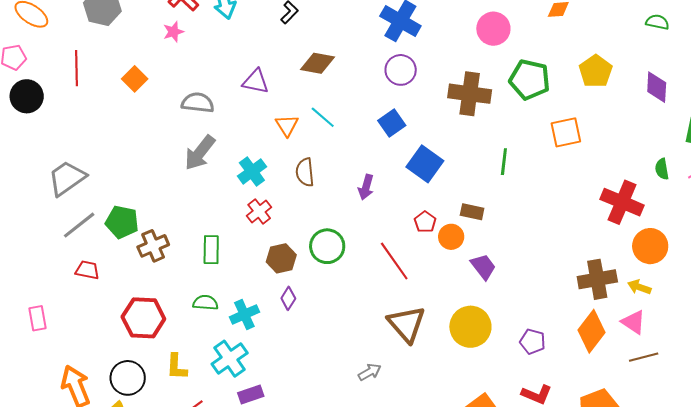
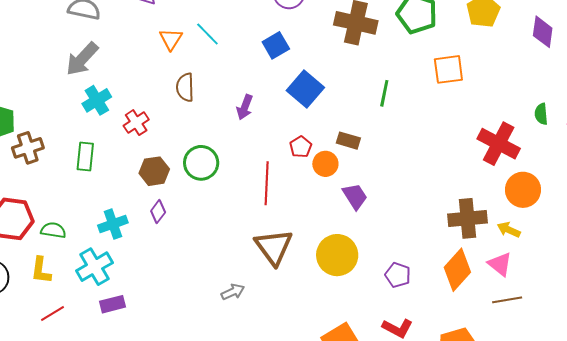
cyan cross: (252, 171) -> (97, 100), moved
red line: (394, 261) -> (267, 183), turned 33
green semicircle: (205, 303) -> (53, 230), moved

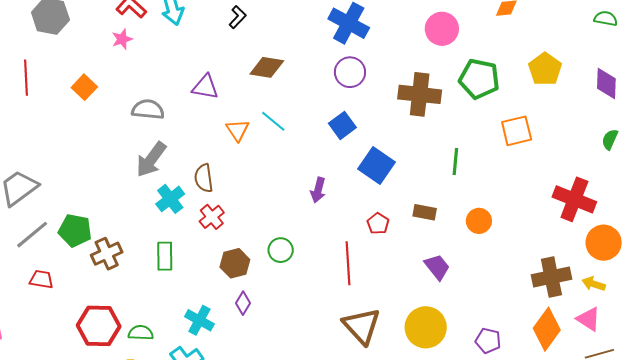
brown semicircle: (185, 87) -> (204, 178), moved
green semicircle: (541, 114) -> (610, 139), moved, turned 35
green circle: (201, 163) -> (281, 250), size x0.7
orange circle: (325, 164) -> (479, 221), moved
cyan cross: (113, 224) -> (199, 320), turned -36

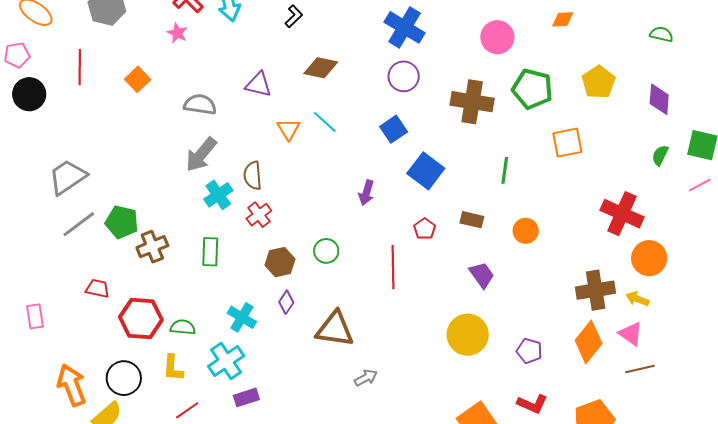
pink star: (122, 39) -> (177, 33), turned -30
red trapezoid: (41, 279) -> (97, 289), moved
brown triangle: (362, 326) -> (335, 329), moved, turned -42

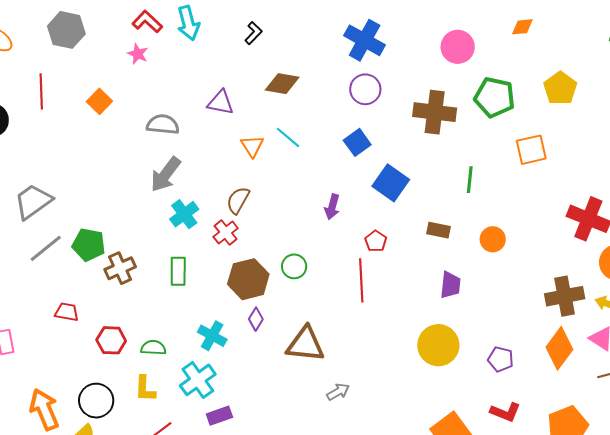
brown semicircle: (253, 176) -> (238, 200), moved, turned 36
red pentagon: (425, 229) -> (376, 241), moved
brown hexagon: (280, 262) -> (248, 279), size x1.4
purple trapezoid: (482, 275) -> (450, 285), turned 44
red hexagon: (141, 318) -> (111, 340), size x0.7

